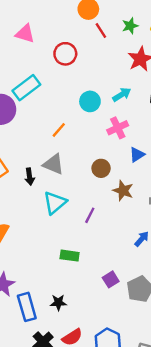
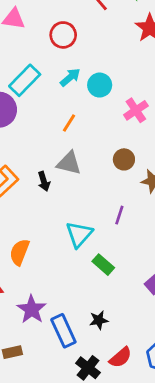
cyan arrow: (122, 95) -> (70, 77), moved
cyan triangle: (55, 203) -> (79, 234), moved
green rectangle: (70, 256) -> (103, 265), turned 42

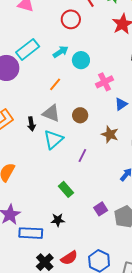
red circle: (63, 35) -> (71, 19), moved
brown circle: (124, 159) -> (80, 115), moved
cyan triangle: (79, 234) -> (53, 139), moved
black star: (99, 320) -> (58, 220), moved
blue rectangle: (63, 331) -> (31, 233), turned -70

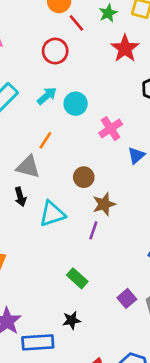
gray triangle: (51, 113) -> (28, 167), moved
brown star: (110, 134) -> (104, 204), moved, turned -30
cyan triangle: (53, 139) -> (52, 214), turned 30

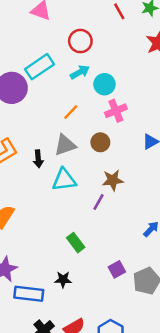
red circle: (55, 51) -> (80, 41), moved
pink cross: (111, 129) -> (116, 111), moved
gray triangle: (28, 167) -> (65, 145), moved, turned -45
brown circle: (84, 177) -> (100, 142), moved

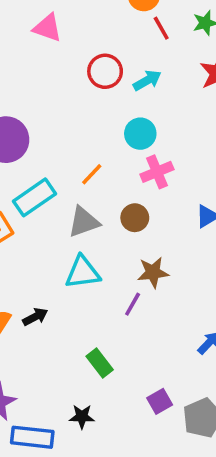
cyan rectangle: (39, 67) -> (35, 197), moved
cyan arrow: (80, 72) -> (147, 80), moved
black arrow: (38, 159) -> (35, 317), moved, turned -112

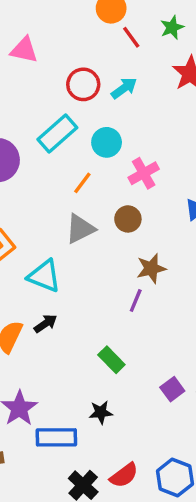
cyan circle: (140, 134) -> (107, 142), moved
cyan rectangle: (35, 197) -> (57, 133), moved
cyan triangle: (83, 272) -> (44, 276), moved, turned 36

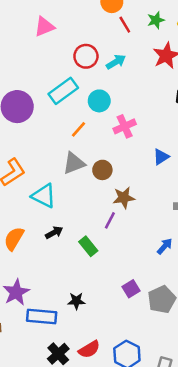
pink triangle: (24, 50) -> (44, 27), turned -40
brown circle: (128, 219) -> (102, 170), moved
black arrow: (46, 324) -> (54, 232), moved
green rectangle: (111, 360) -> (88, 246), moved

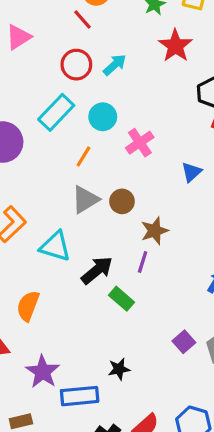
red line: (125, 25) -> (82, 19), moved
black arrow: (54, 232) -> (97, 270), moved, size x1.5

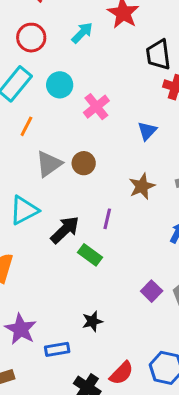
cyan arrow: (115, 65) -> (82, 33), moved
orange line: (83, 157) -> (26, 126), moved
brown star: (155, 231) -> (142, 186), moved
cyan triangle: (55, 246) -> (24, 210), turned -40
blue rectangle: (80, 396) -> (57, 349), size x0.7

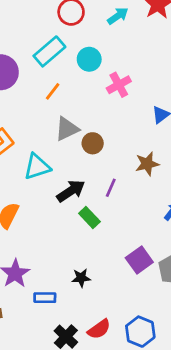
brown circle: (84, 163) -> (93, 143), moved
purple square: (152, 291) -> (139, 260), size x1.4

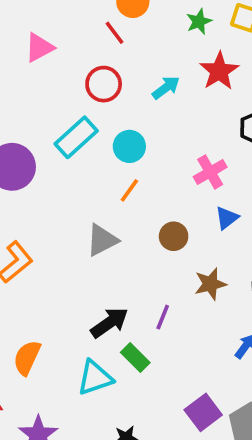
pink cross: (119, 85) -> (210, 172), moved
orange line: (53, 91) -> (129, 190), moved
brown circle: (93, 143) -> (174, 236), moved
cyan triangle: (37, 167) -> (95, 378), moved

